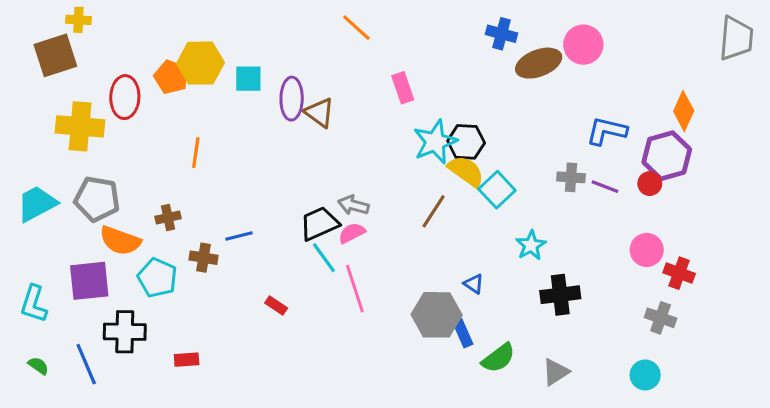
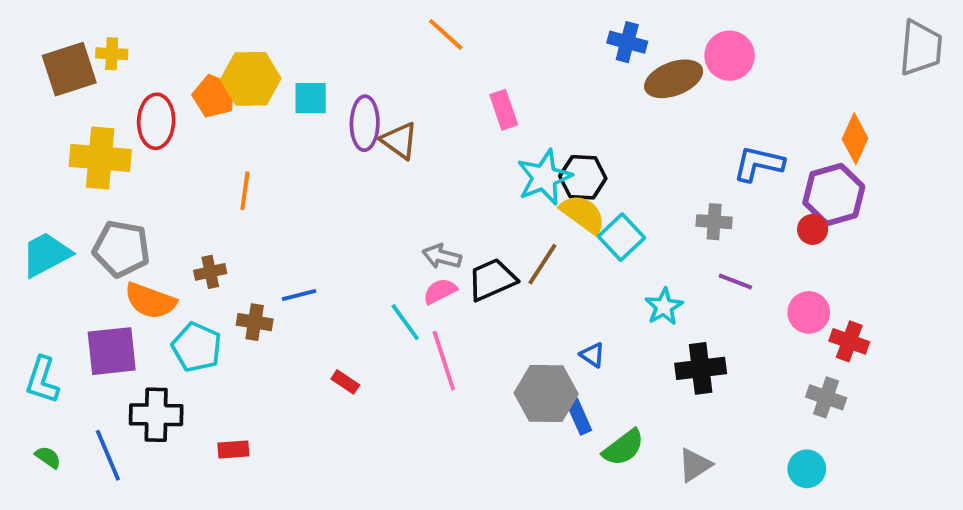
yellow cross: (78, 20) -> (112, 54), moved
purple line: (605, 187) -> (735, 282), moved
black trapezoid: (319, 224) -> (492, 280), moved

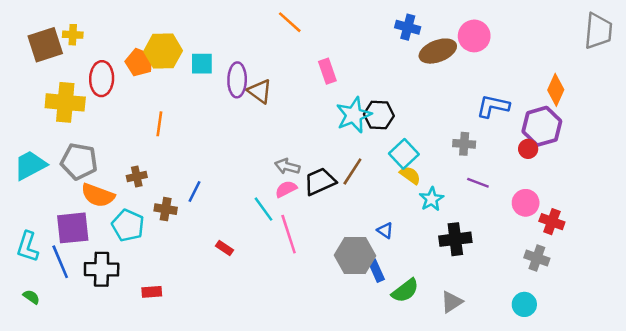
yellow semicircle: (583, 214) -> (410, 175), moved, size x0.7
blue line: (299, 295) -> (194, 192), turned -50
blue line: (108, 455) -> (60, 262), moved

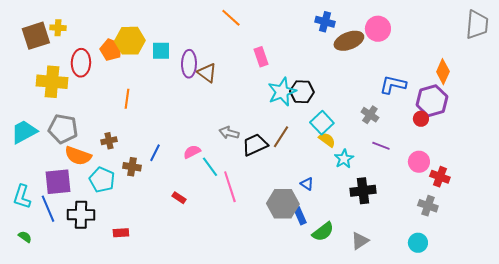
gray cross: (464, 144) -> (370, 115), turned 30
pink semicircle: (286, 189) -> (192, 152), moved

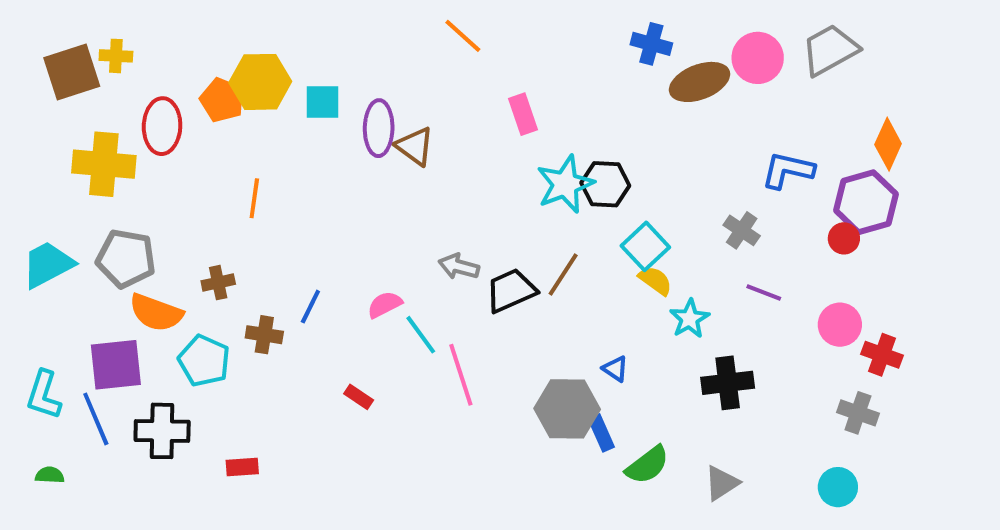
gray trapezoid: (477, 25) -> (830, 50), moved, turned -124
green semicircle: (25, 237) -> (50, 475), turned -32

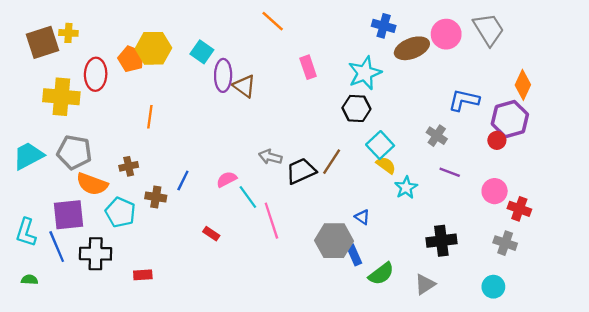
gray trapezoid: (830, 50) -> (489, 29), turned 87
cyan square: (322, 102) -> (202, 52), moved, turned 35
cyan star: (565, 184) -> (365, 73), moved
black cross: (728, 383) -> (441, 241), moved

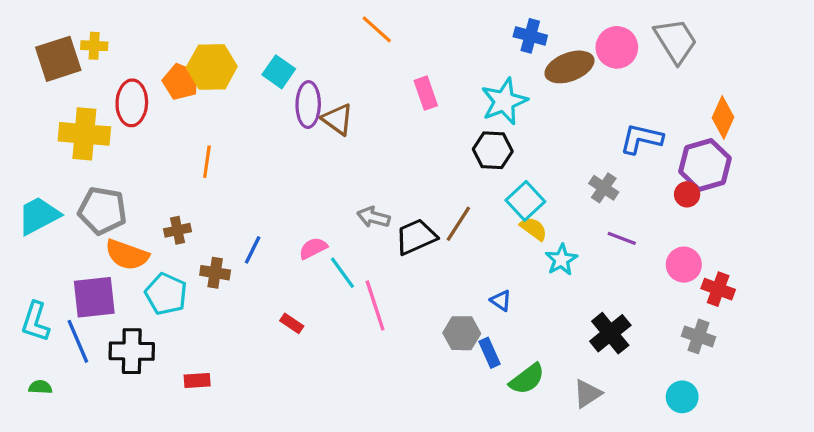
gray hexagon: (334, 241) -> (462, 333), size x0.7
black cross: (441, 241) -> (610, 333), turned -32

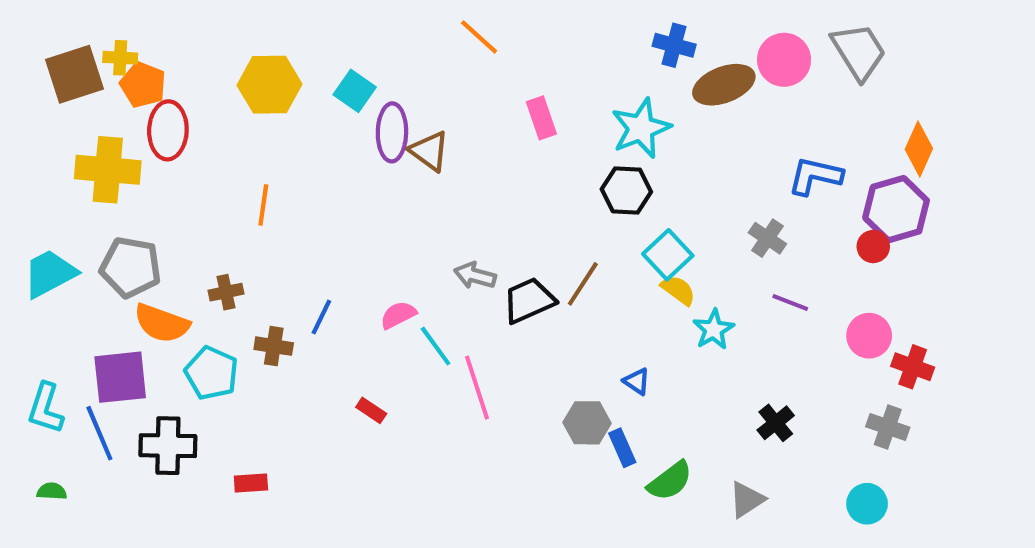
orange pentagon: (181, 82) -> (143, 85), moved
black cross: (610, 333) -> (776, 423), size x0.7

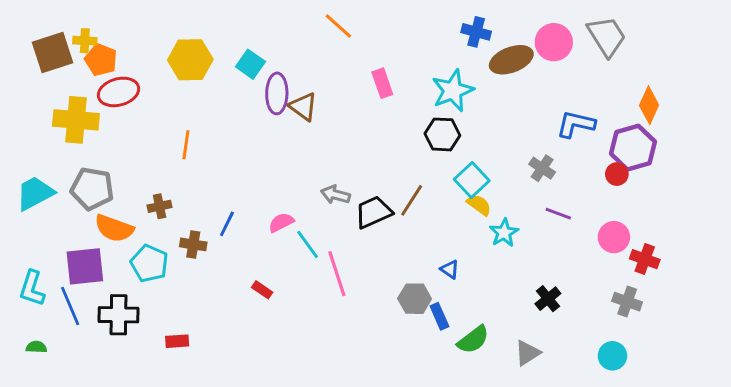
red ellipse: (168, 130) -> (119, 92), turned 72

